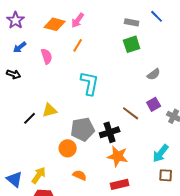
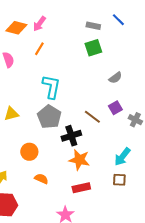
gray pentagon: (83, 129) -> (49, 117), moved, turned -30
brown square: (166, 175) -> (119, 180), moved

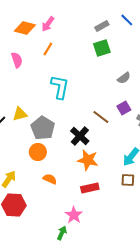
gray rectangle: (93, 26) -> (102, 26), turned -40
gray pentagon: (49, 117) -> (43, 128), moved
black cross: (71, 136) -> (80, 136), turned -30

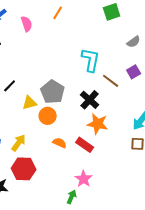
cyan L-shape: (60, 87) -> (91, 60), moved
yellow triangle: (20, 114) -> (30, 103), moved
red rectangle: (90, 188) -> (85, 145), moved, turned 48

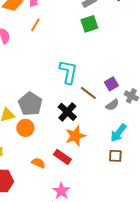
gray semicircle: (134, 42) -> (112, 105), moved
orange star: (98, 124) -> (75, 136), turned -30
orange semicircle: (60, 143) -> (38, 163), moved

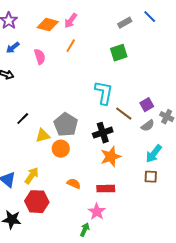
green square: (89, 24) -> (119, 53), moved
black cross: (67, 112) -> (103, 133), turned 30
red rectangle: (62, 157) -> (106, 189), moved, turned -36

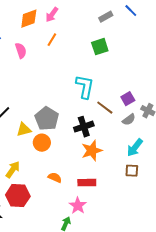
orange diamond: (48, 25) -> (29, 19), turned -35

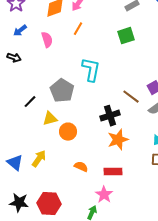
cyan L-shape: (85, 87) -> (91, 70), moved
gray pentagon: (47, 119) -> (62, 91), moved
red hexagon: (18, 196) -> (49, 204), moved

